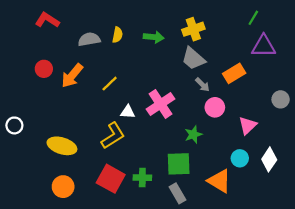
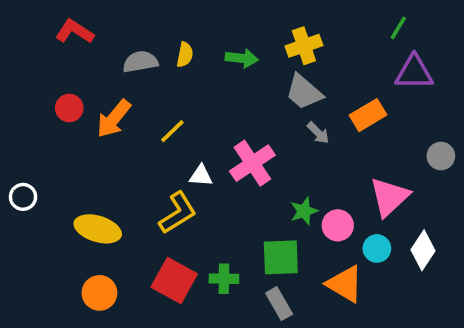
pink circle: (215, 107) -> (338, 225), moved
pink triangle: (248, 125) -> (389, 197), size x1.4

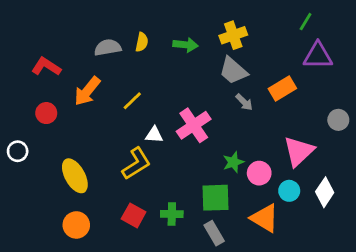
red L-shape: (75, 32) -> (46, 67), moved
red circle: (69, 108) -> (46, 113), moved
yellow ellipse: (98, 229) -> (75, 176), turned 44
red square: (174, 280) -> (134, 215), size x0.7

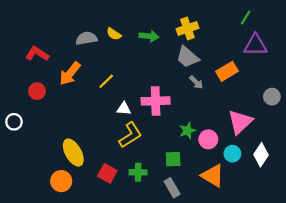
yellow semicircle: (142, 42) -> (114, 34), turned 112
pink cross: (194, 125) -> (156, 101), turned 32
yellow L-shape: (136, 164) -> (130, 135), moved
yellow ellipse: (75, 176) -> (73, 153), moved
green square: (215, 198) -> (173, 159), size x0.7

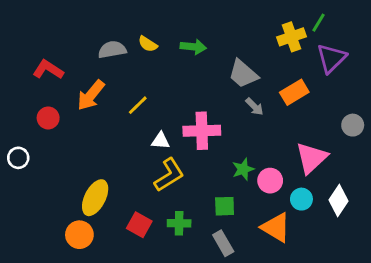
yellow cross: (187, 28) -> (291, 37), moved
purple triangle: (255, 45) -> (331, 58), turned -45
yellow ellipse: (73, 153) -> (95, 198), turned 56

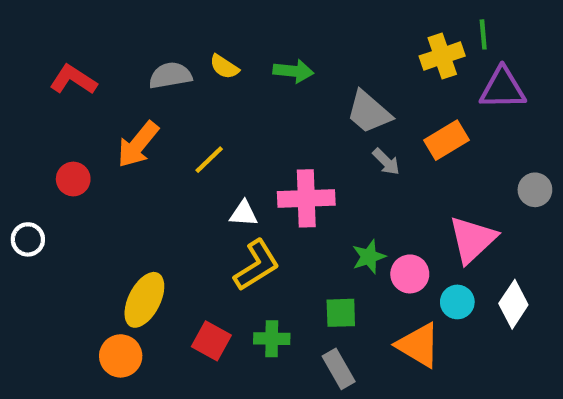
green line: (319, 23) -> (483, 34), turned -36
purple triangle: (331, 58) -> (503, 88), turned 44
red L-shape: (48, 70) -> (73, 80), moved

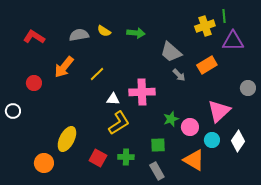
orange circle: (121, 356) -> (44, 163), moved

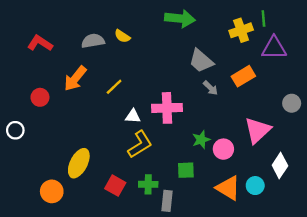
green arrow: (136, 33) -> (180, 19), moved, size x1.4
cyan circle: (212, 140) -> (255, 186), moved
gray rectangle: (157, 171) -> (167, 201), moved, turned 36

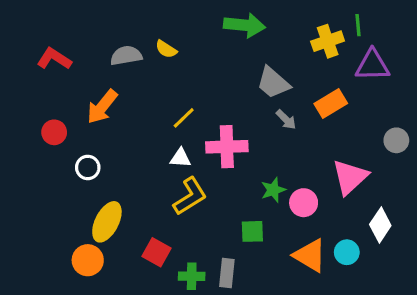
yellow line: (114, 87) -> (184, 118), moved
white circle: (15, 130) -> (88, 167), moved
green cross: (148, 184) -> (192, 276), moved
orange circle: (52, 191) -> (88, 260), moved

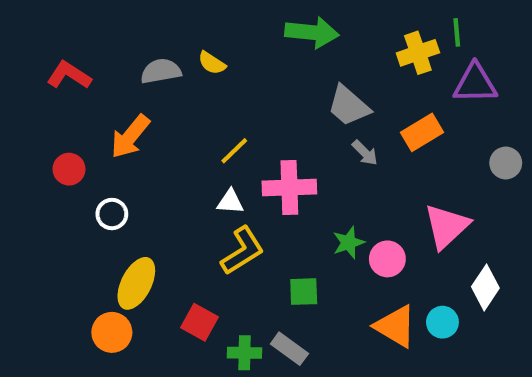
gray circle: (396, 140) -> (506, 163), moved
green square: (252, 231) -> (304, 292), moved
gray rectangle: (227, 273) -> (289, 349), turned -60

